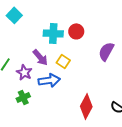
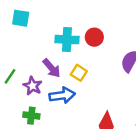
cyan square: (14, 15) -> (21, 18), turned -35
green cross: (23, 97) -> (31, 116), turned 32

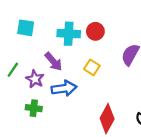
cyan square: (21, 18) -> (26, 28), moved
yellow square: (79, 73) -> (92, 67), moved

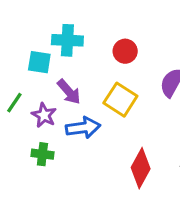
cyan square: (26, 28) -> (39, 62), moved
cyan cross: (69, 34) -> (67, 40), moved
yellow square: (92, 67) -> (120, 100), size x1.5

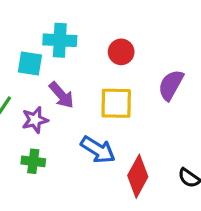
yellow square: (120, 100) -> (116, 103), turned -32
purple star: (44, 115) -> (35, 120), turned 30
blue arrow: (83, 128) -> (98, 150), moved, turned 40

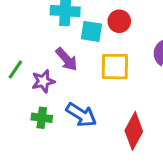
cyan square: (30, 63) -> (91, 31), moved
blue arrow: (98, 150) -> (81, 115), moved

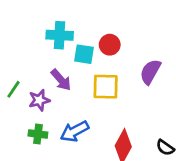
blue arrow: (81, 115) -> (74, 131), turned 120

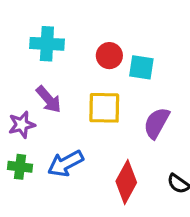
cyan square: (84, 54) -> (141, 67), moved
purple semicircle: (150, 72) -> (157, 123), moved

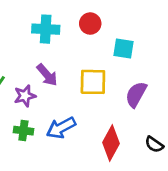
red circle: (109, 56) -> (90, 24), moved

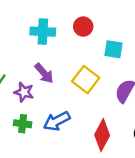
yellow square: (93, 82) -> (86, 80), turned 36
purple star: (25, 96) -> (24, 92), turned 30

